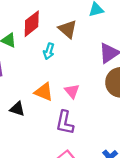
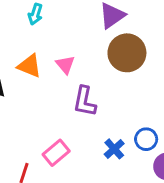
purple L-shape: (65, 123) -> (85, 101), moved

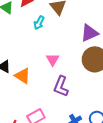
orange triangle: (29, 66) -> (23, 76), moved

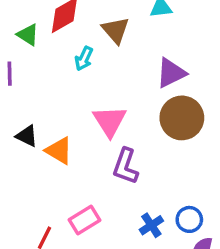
pink triangle: (53, 60) -> (110, 121), size x1.5

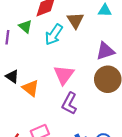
green triangle: (28, 35) -> (25, 26), moved
cyan arrow: (84, 59) -> (54, 35), size x1.5

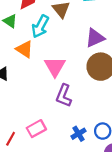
orange triangle: (30, 88) -> (24, 49), moved

